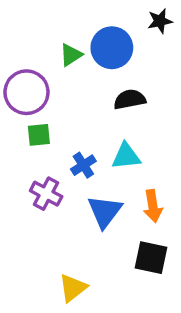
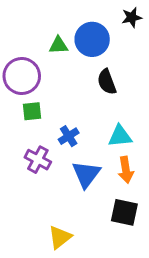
green triangle: (71, 55) -> (58, 45), turned 30
black semicircle: (130, 99) -> (107, 82), turned -100
cyan triangle: (126, 156) -> (120, 136), moved

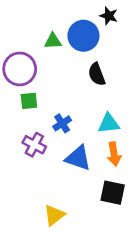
black star: (132, 17) -> (109, 16), moved, turned 30
blue triangle: (86, 174) -> (78, 158), turned -48

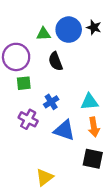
black star: (109, 16) -> (94, 27), moved
black semicircle: (97, 74) -> (56, 61), moved

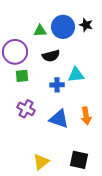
black semicircle: (56, 61) -> (51, 56), turned -84
blue cross: (51, 102) -> (57, 85), moved, turned 32
cyan triangle: (89, 102) -> (76, 75), moved
black square: (93, 159) -> (79, 160), moved

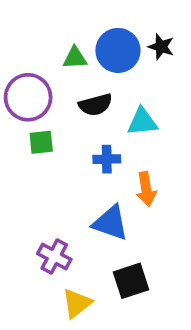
cyan triangle: (76, 75) -> (142, 122), moved
purple cross: (26, 109) -> (54, 257), moved
orange arrow: (86, 116) -> (146, 189), moved
black square: (79, 160) -> (131, 281), moved, turned -30

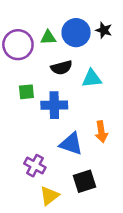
purple circle: (28, 97) -> (18, 45), moved
blue cross: (107, 159) -> (54, 105), moved, size x1.5
orange arrow: (146, 189) -> (101, 132), moved

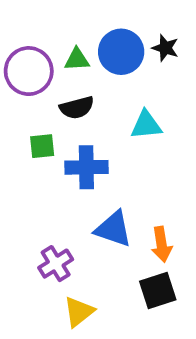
black semicircle: (62, 68) -> (77, 108), moved
orange arrow: (101, 132) -> (162, 244), moved
purple cross: (35, 166) -> (56, 264), turned 30
black square: (84, 181) -> (158, 290), moved

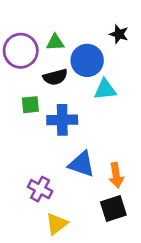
blue circle: (121, 52) -> (87, 60), moved
purple cross: (56, 264) -> (40, 189), turned -30

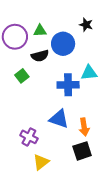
cyan triangle: (105, 89) -> (89, 73), moved
green square: (30, 105) -> (22, 76), turned -32
blue cross: (62, 120) -> (68, 85), moved

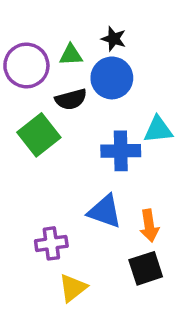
black star: (86, 25) -> (114, 39), moved
green square: (22, 76) -> (39, 135), size x1.6
purple cross: (29, 137) -> (51, 243), turned -36

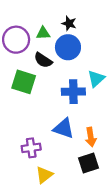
black semicircle: (71, 99) -> (43, 60), turned 48
cyan triangle: (158, 130) -> (96, 79), turned -36
green square: (39, 135) -> (24, 82), turned -35

